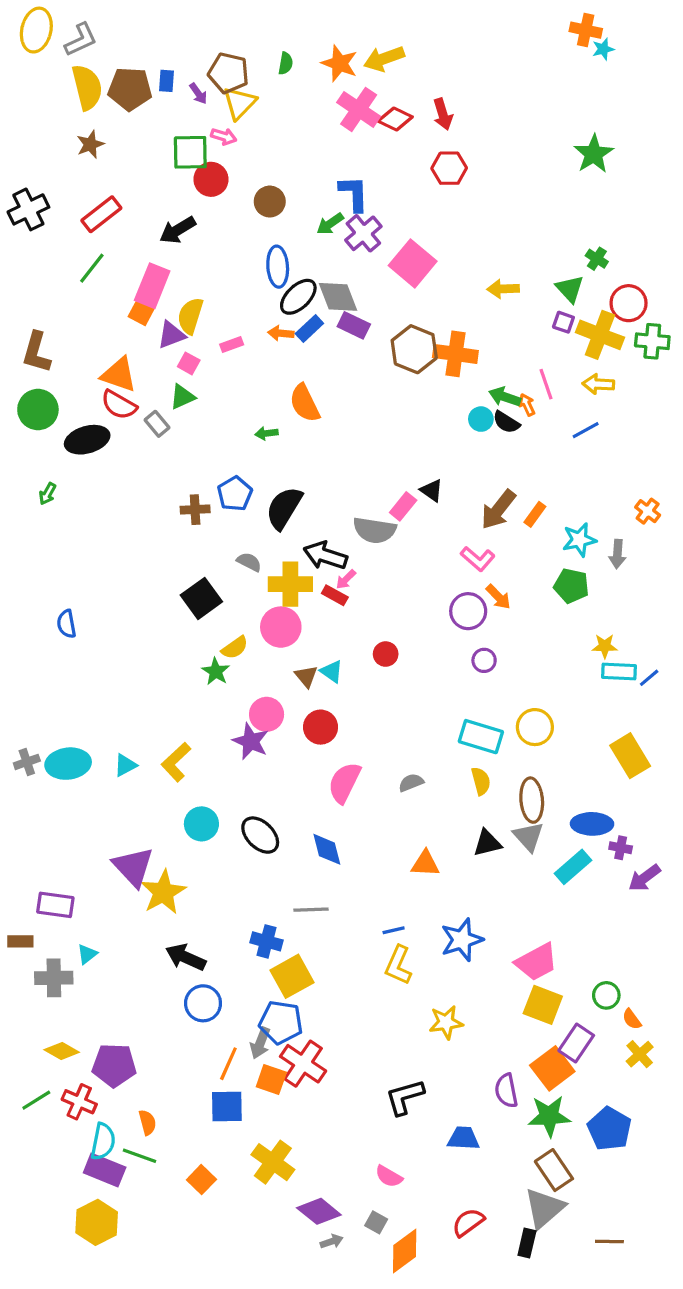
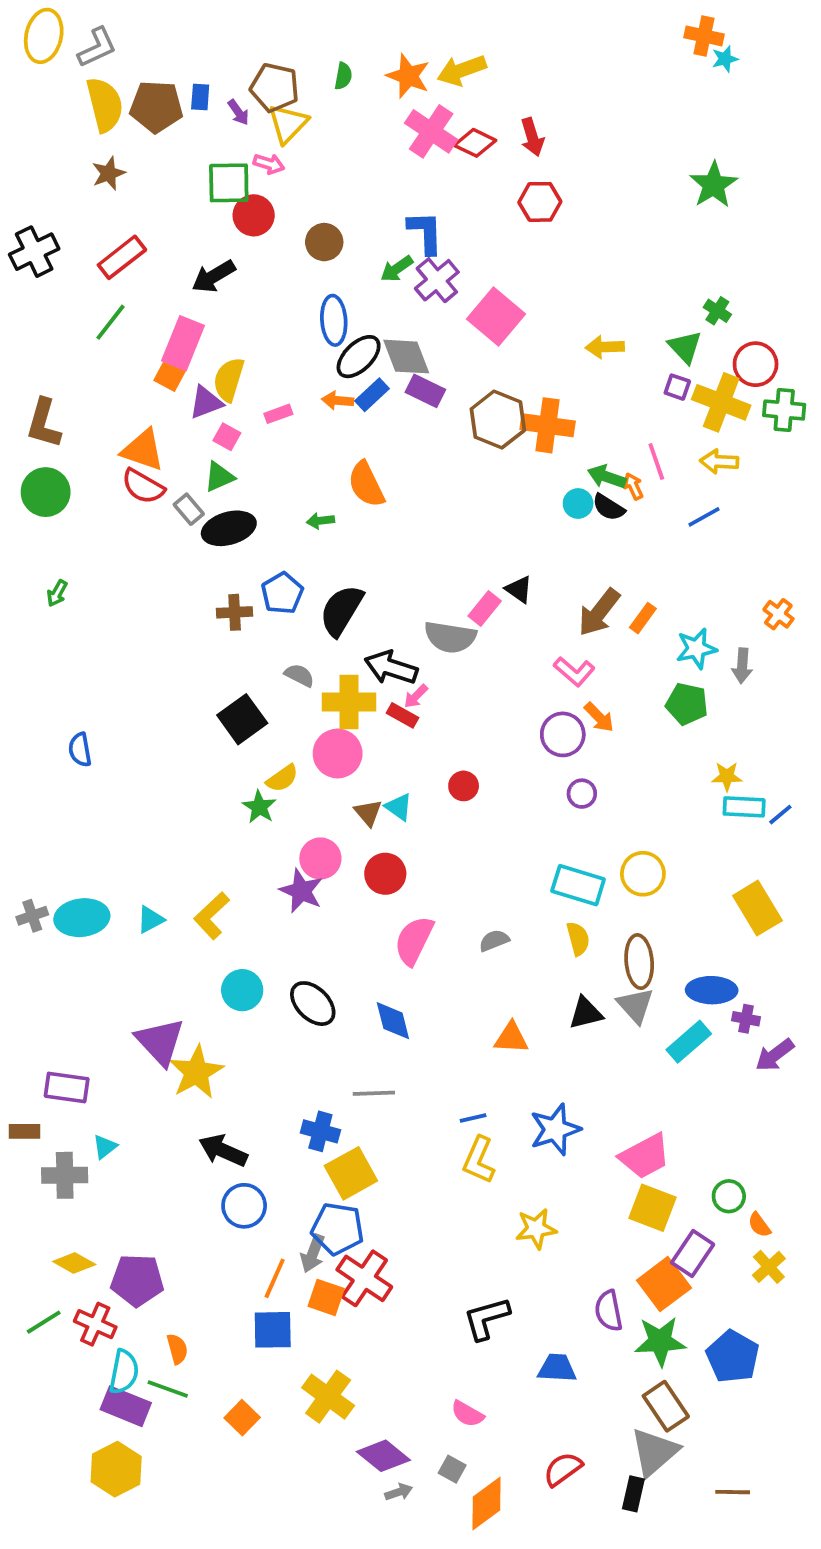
black ellipse: (87, 440) -> (229, 528), moved

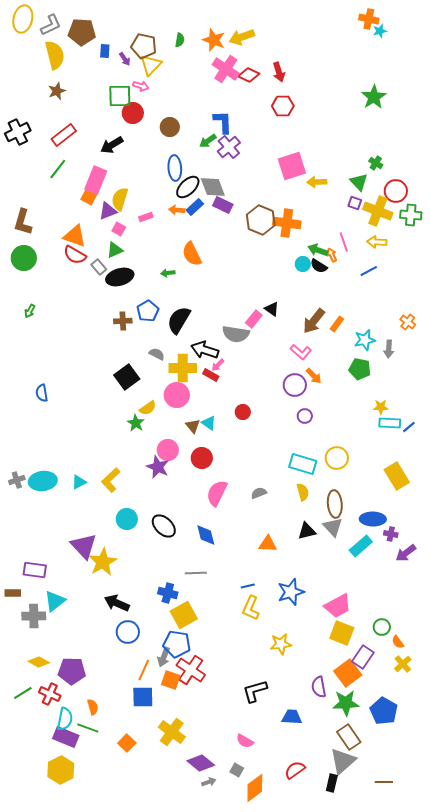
brown pentagon: (156, 107) -> (82, 32), moved
pink square: (496, 316) -> (292, 166), moved, turned 32
cyan triangle: (105, 1147) -> (55, 601), size x1.6

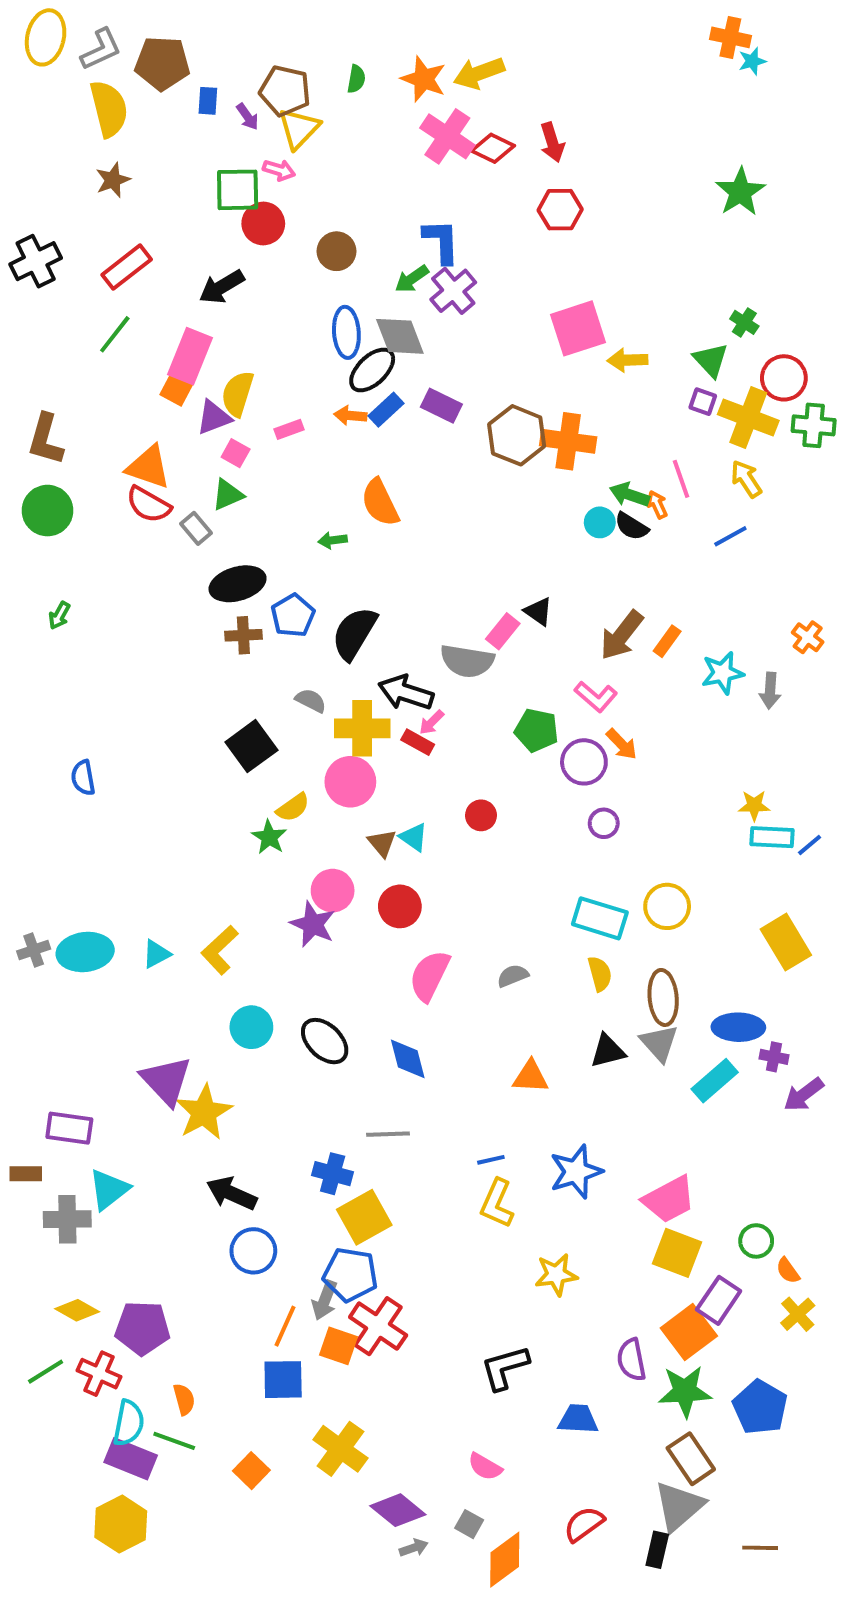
gray diamond: (213, 187) -> (400, 336), moved
yellow arrow: (377, 242) -> (746, 479), turned 54
black ellipse: (120, 277) -> (238, 584), moved
green pentagon: (360, 369) -> (536, 730), moved

